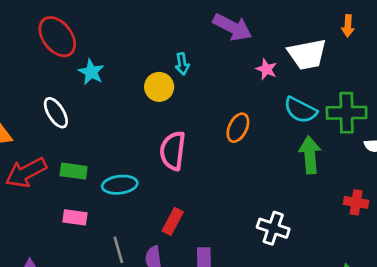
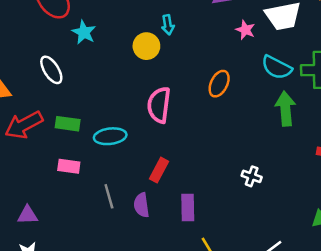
white cross: (273, 228) -> (252, 176), size x0.7

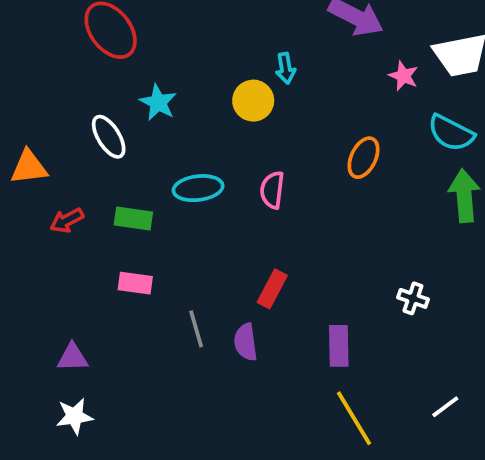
cyan star: (84, 32) -> (158, 103), moved
pink semicircle: (159, 105) -> (272, 190), size x0.7
red arrow: (24, 125) -> (67, 220), size x0.6
cyan ellipse: (110, 136) -> (198, 188), moved
purple rectangle: (188, 208) -> (339, 346), moved

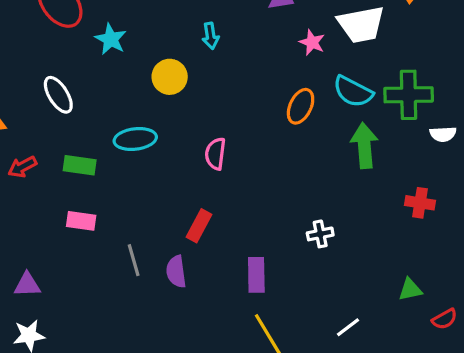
yellow circle: (253, 101) -> (170, 77), moved
cyan star: (158, 103) -> (111, 39), moved
orange ellipse: (364, 158) -> (301, 106), moved
pink semicircle: (272, 190) -> (215, 154), moved
white cross: (413, 298) -> (320, 234), turned -30

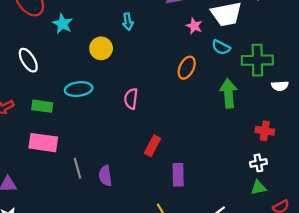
cyan semicircle: (353, 92) -> (221, 47), moved, size x0.7
pink rectangle: (81, 221) -> (43, 143), size x1.5
red rectangle: (199, 226) -> (152, 146), moved
white cross: (320, 234) -> (258, 163), moved
purple rectangle: (256, 275) -> (178, 175), moved

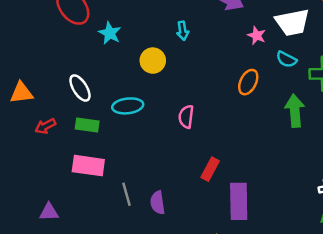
white ellipse: (28, 60) -> (80, 88), moved
purple rectangle: (178, 175) -> (239, 201), size x1.4

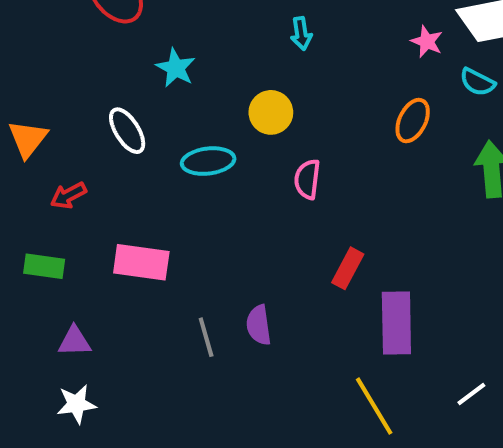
cyan star: (110, 33) -> (176, 68), moved
yellow circle: (153, 61) -> (271, 112), moved
orange triangle: (21, 93) -> (28, 139), turned -45
green rectangle: (87, 125) -> (44, 266), moved
gray line: (127, 194) -> (206, 337), moved

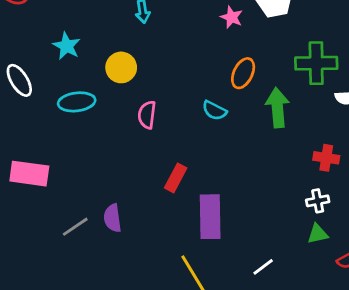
cyan star: (176, 68) -> (67, 46), moved
cyan semicircle: (477, 82) -> (214, 111), moved
orange ellipse: (413, 121) -> (243, 73), moved
gray line: (206, 337) -> (75, 227), turned 72

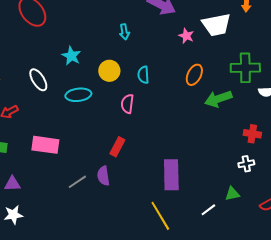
green arrow: (277, 108) -> (218, 99), turned -104
cyan semicircle: (214, 111) -> (143, 75), moved, turned 60
red rectangle: (176, 178) -> (117, 147), moved
green triangle: (318, 234) -> (232, 194), moved

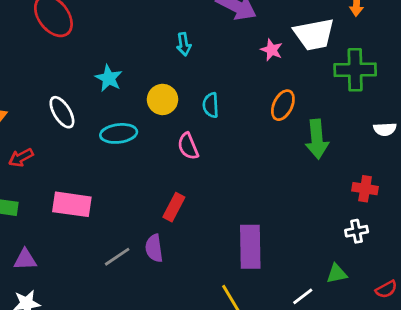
green cross: (245, 68) -> (355, 70), moved
green arrow: (218, 99) -> (317, 139), turned -76
pink semicircle: (127, 104) -> (188, 146), turned -30

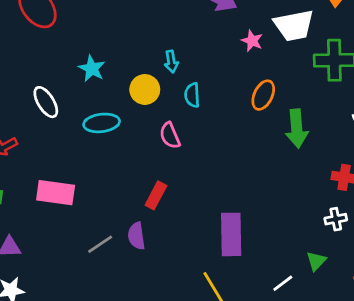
cyan arrow: (184, 44) -> (171, 62), moved
green triangle: (337, 274) -> (316, 261), turned -35

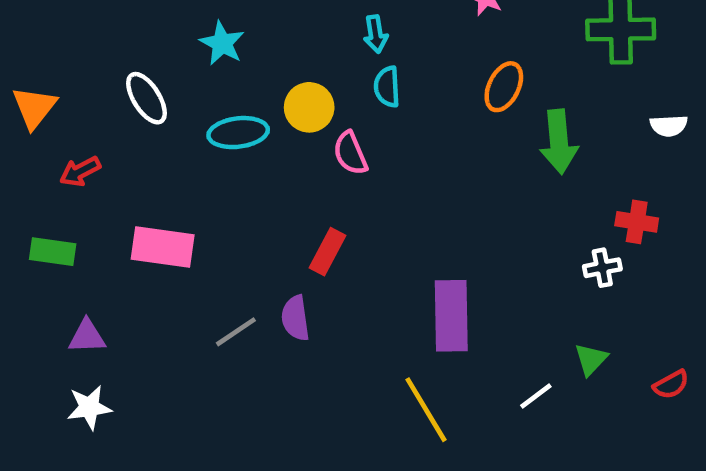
cyan arrow: (171, 62) -> (376, 34), moved
yellow circle: (145, 89) -> (309, 107), moved
white cross: (336, 219) -> (602, 268), moved

